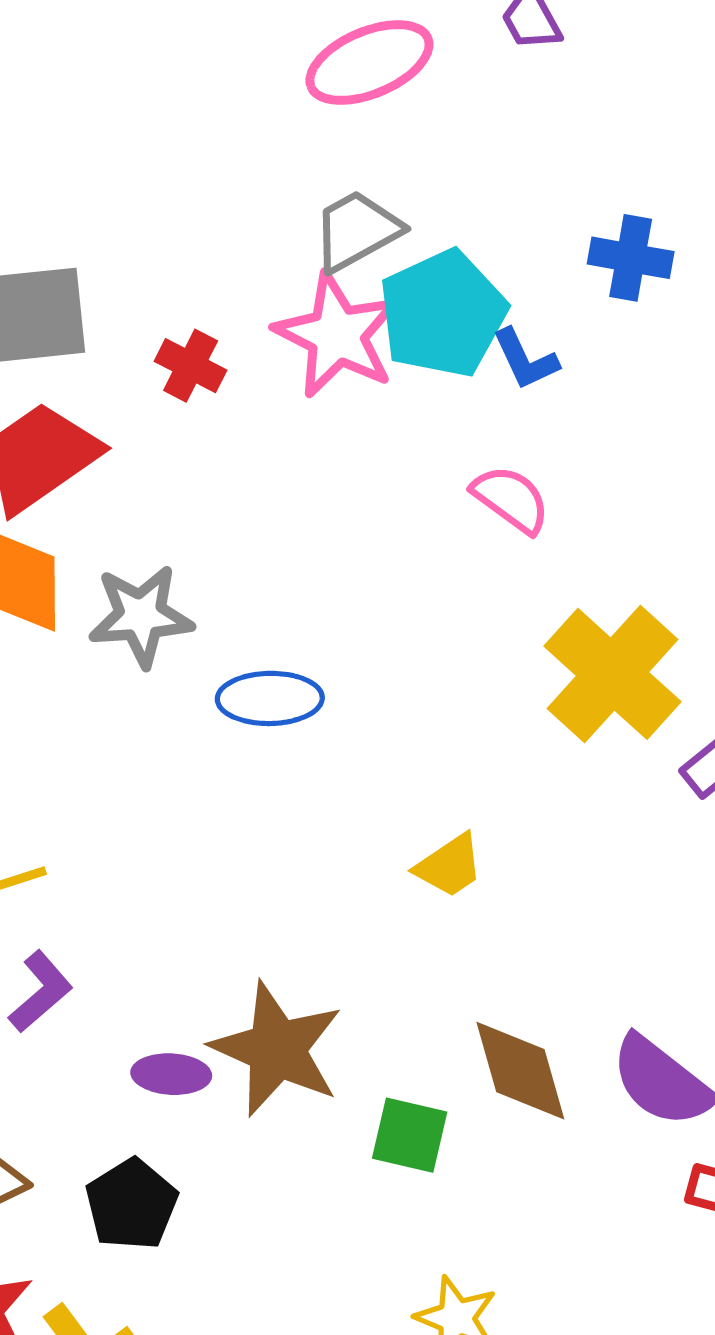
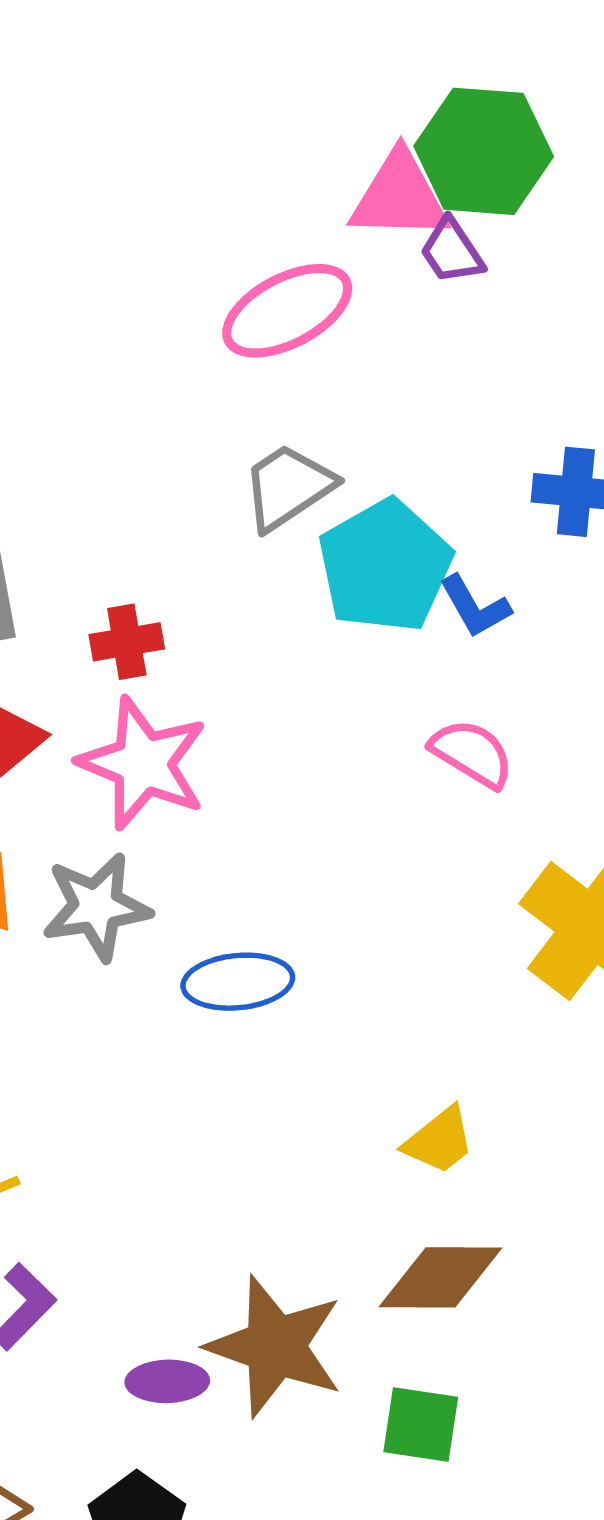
pink star: (337, 335) -> (143, 763), moved
red cross: (191, 366) -> (127, 642), turned -32
brown diamond: (520, 1071) -> (441, 1277), moved, turned -69

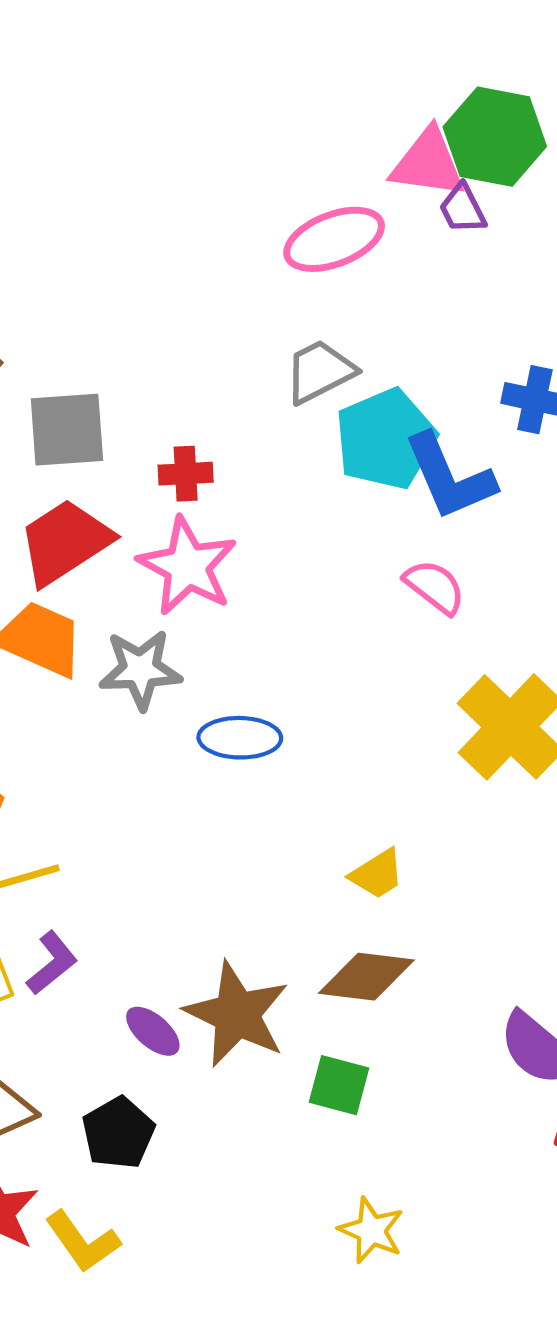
blue L-shape: (475, 607) -> (449, 477), size x1.8
purple ellipse: (167, 1381) -> (153, 1031), turned 36

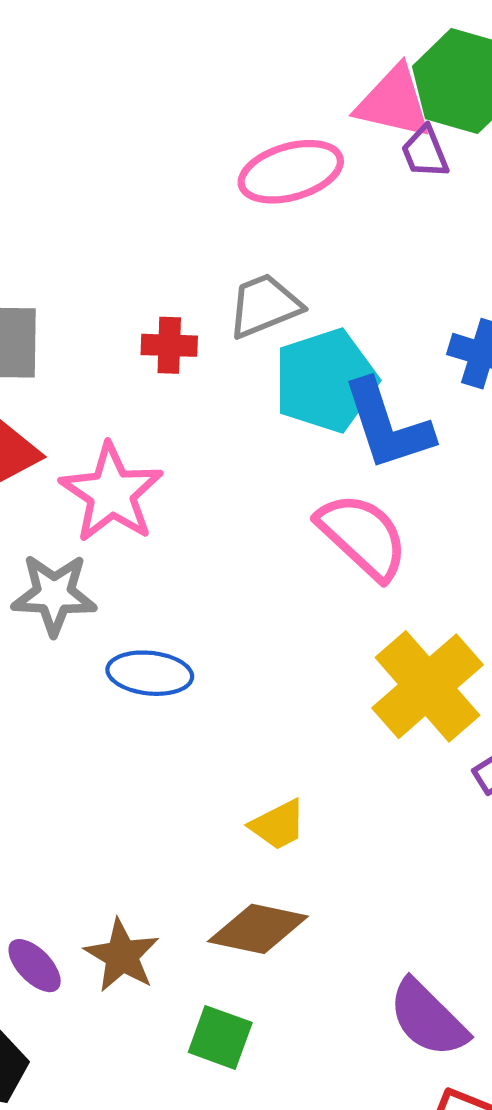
red cross: (186, 474) -> (169, 345), moved
pink semicircle: (435, 587) -> (363, 536), size x1.5
brown star: (237, 1014) -> (122, 956), size x0.7

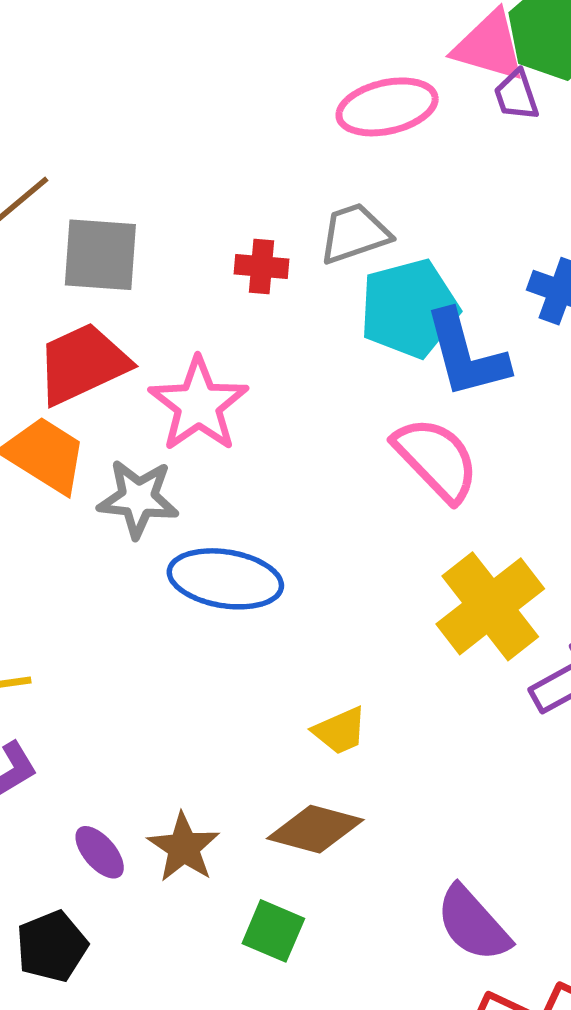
blue ellipse: (150, 673) -> (225, 579), size x1.4

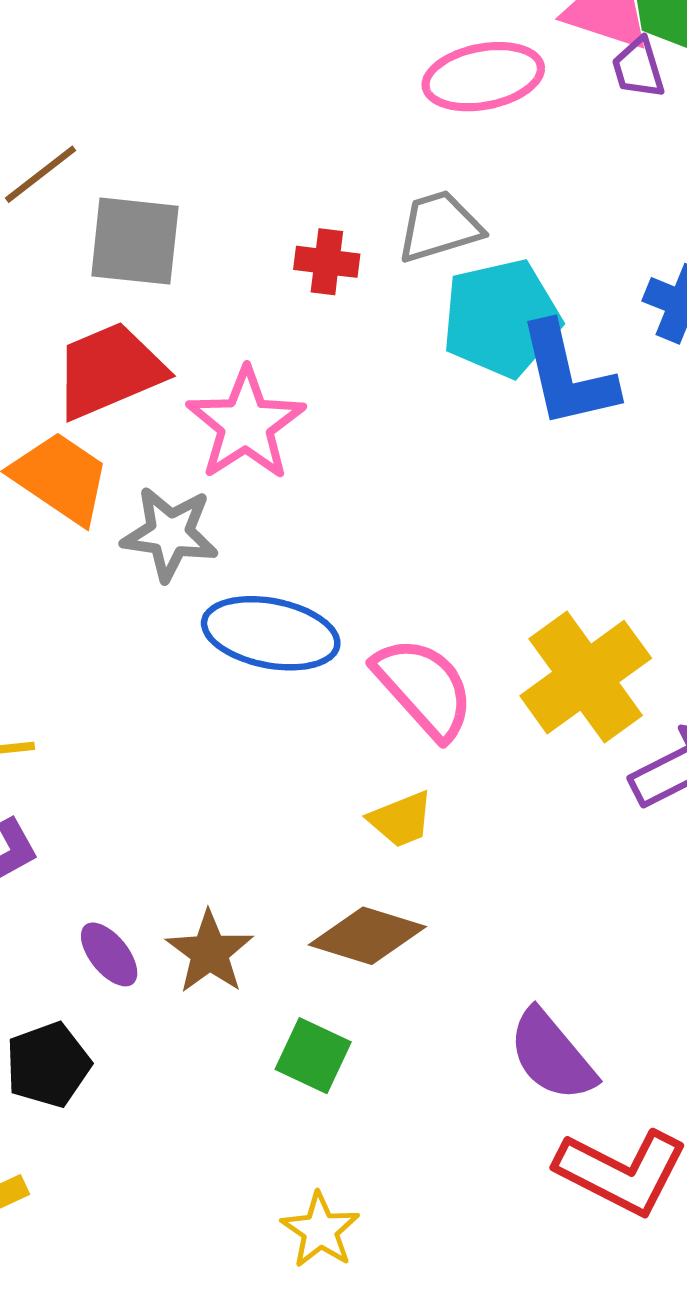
pink semicircle: (436, 459) -> (424, 688), moved

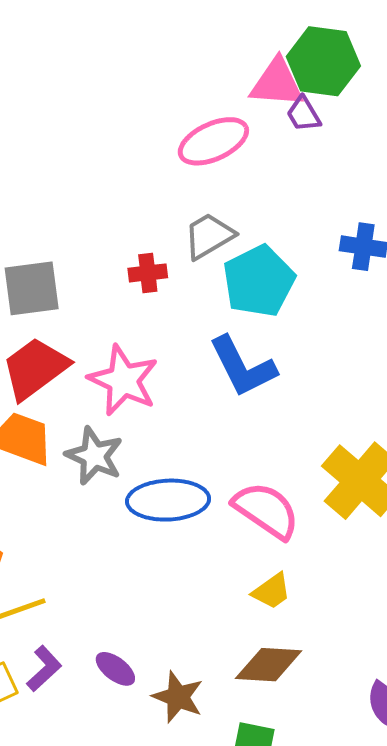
blue L-shape: (567, 375) -> (243, 367), moved
gray star: (170, 534) -> (94, 456), turned 30
purple ellipse: (109, 954) -> (115, 669), moved

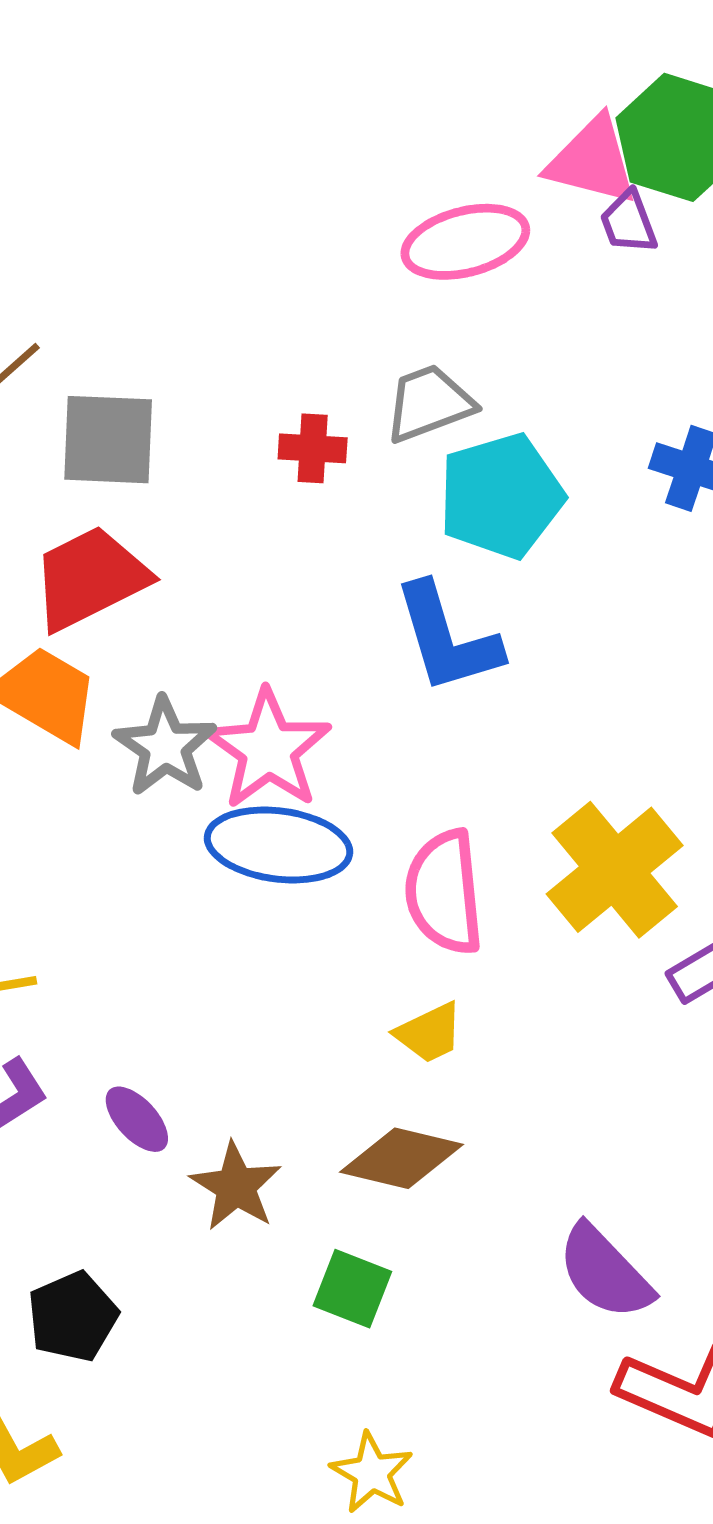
pink star: (123, 380) -> (268, 749), moved
pink semicircle: (266, 510) -> (444, 892), turned -140

